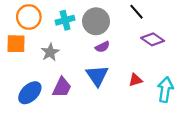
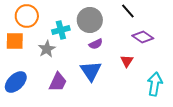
cyan cross: (65, 20) -> (61, 30), moved
red triangle: (135, 80) -> (127, 61), moved, turned -40
blue ellipse: (30, 93) -> (16, 82), moved

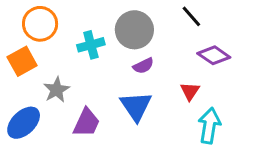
orange square: (15, 41) -> (22, 61), turned -30
gray star: (47, 49) -> (57, 90), moved
cyan arrow: (155, 84) -> (209, 126), moved

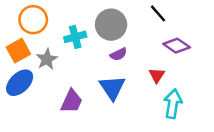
gray star: (57, 90) -> (47, 59), moved
blue ellipse: (24, 123) -> (20, 83), moved

